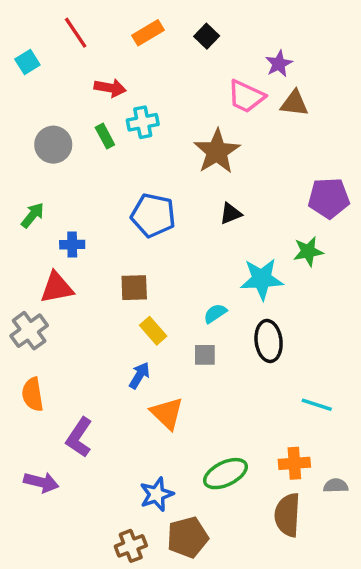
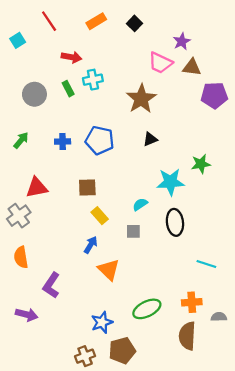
purple pentagon: (329, 198) -> (214, 95), moved
blue cross: (72, 245) -> (63, 141), moved

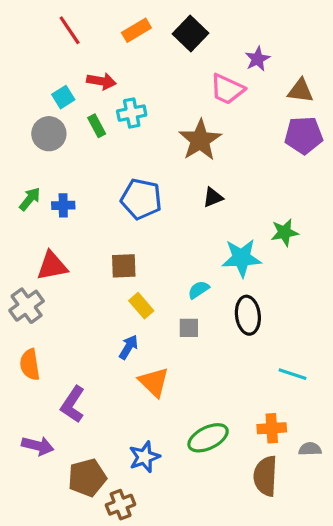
black square: (134, 23) -> (191, 33), size x1.5
cyan square: (18, 40) -> (63, 97), moved
brown triangle: (192, 67) -> (300, 91), moved
blue cross: (63, 141) -> (63, 205), moved
brown pentagon: (122, 351) -> (87, 478), moved

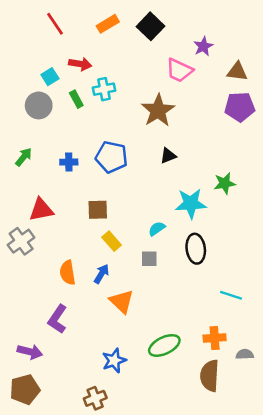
blue cross: (63, 205) -> (69, 162), moved
orange semicircle: (30, 365) -> (68, 273), moved
brown pentagon: (87, 478) -> (25, 389), moved

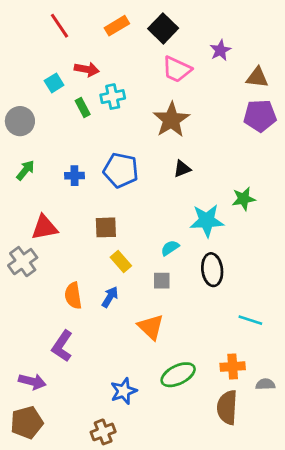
pink trapezoid: (179, 70) -> (177, 69), moved
gray circle: (39, 105) -> (20, 121), moved
orange triangle: (122, 302) -> (151, 327), moved

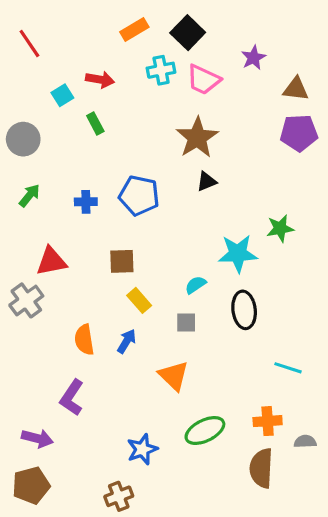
red line: (60, 26) -> (29, 44), moved
cyan cross: (113, 97) -> (161, 70), moved
black triangle: (182, 169) -> (206, 181), moved

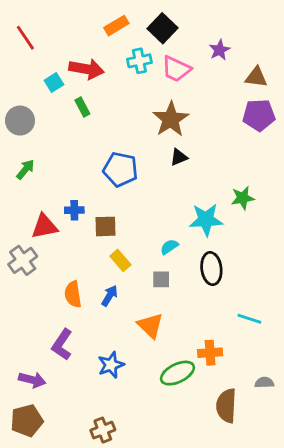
red arrow: (100, 80) -> (87, 69), size x1.4
blue cross: (86, 202) -> (74, 210), moved
orange cross: (268, 421) -> (210, 353), moved
blue star: (142, 449) -> (111, 365), moved

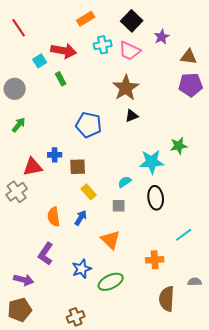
black square: (163, 28) -> (132, 21), moved
cyan line: (249, 319) -> (184, 235), turned -54
green ellipse: (177, 373) -> (111, 282), moved

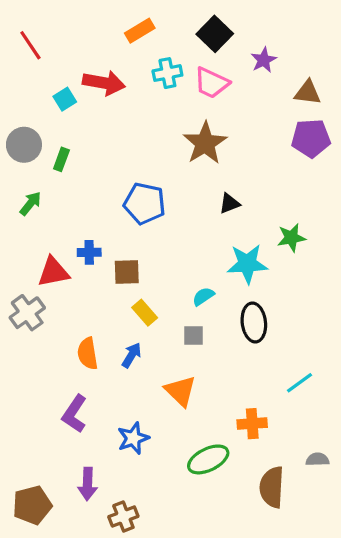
green rectangle: (61, 79) -> (61, 159), moved, turned 48
black triangle: (132, 116) -> (229, 203), moved
purple arrow: (24, 280) -> (88, 484), moved, turned 78
green ellipse: (111, 282) -> (208, 459), moved

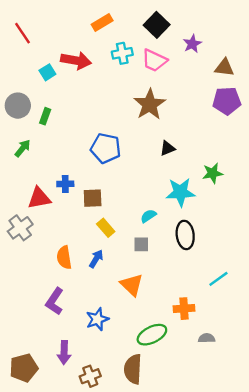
gray semicircle: (317, 459) -> (207, 338), moved
brown semicircle: (272, 487) -> (133, 369), moved

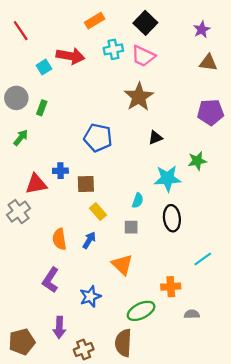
purple star: (192, 44) -> (202, 30), moved
purple pentagon: (227, 101) -> (211, 112), moved
cyan semicircle: (148, 216) -> (138, 201), turned 144

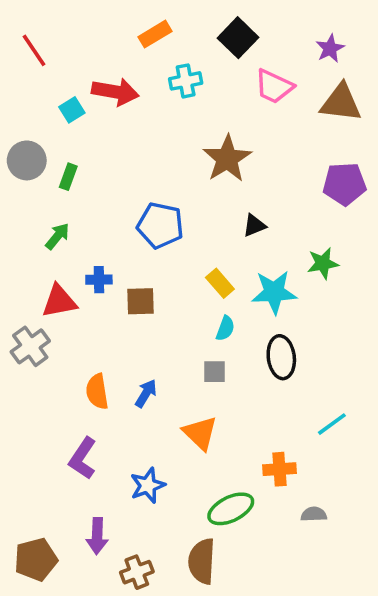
pink trapezoid: (143, 56) -> (274, 86), moved
brown triangle: (208, 63) -> (341, 103), size x1.4
green arrow: (21, 138) -> (57, 236), moved
yellow rectangle: (98, 212) -> (220, 283), moved

